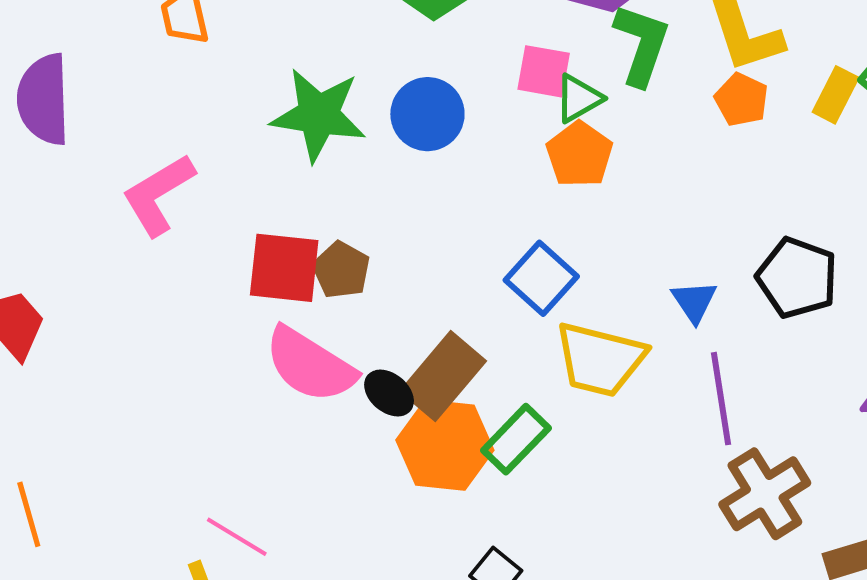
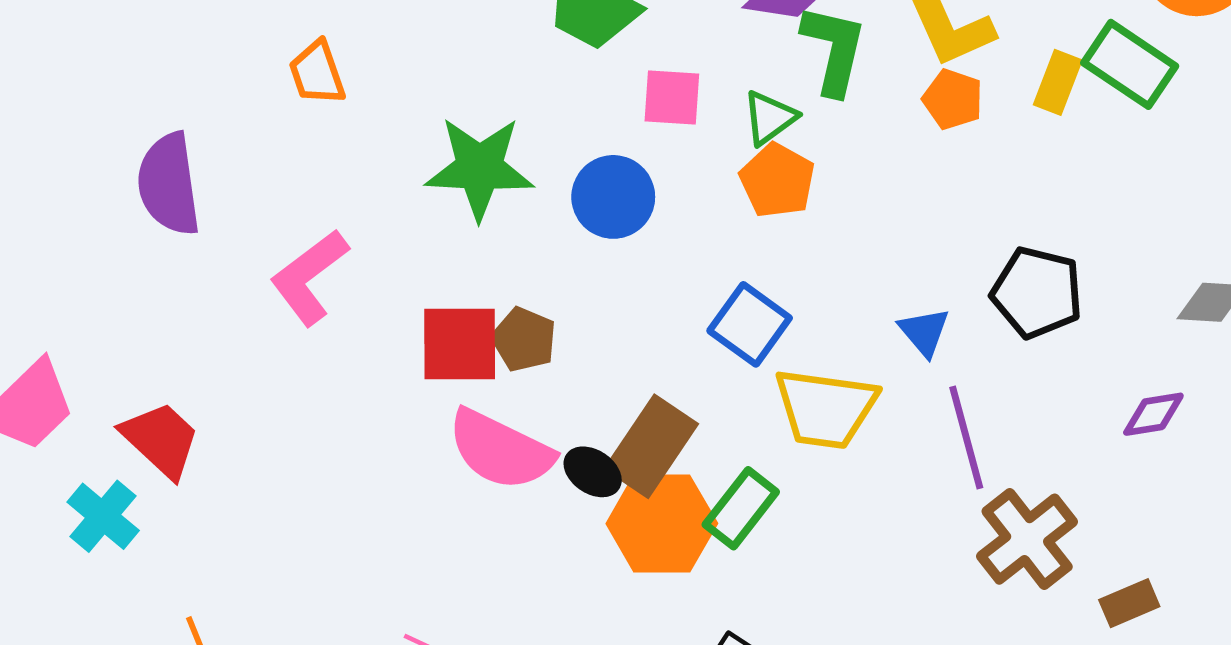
pink square: (544, 71) -> (672, 97), moved
blue circle: (427, 114) -> (613, 197), moved

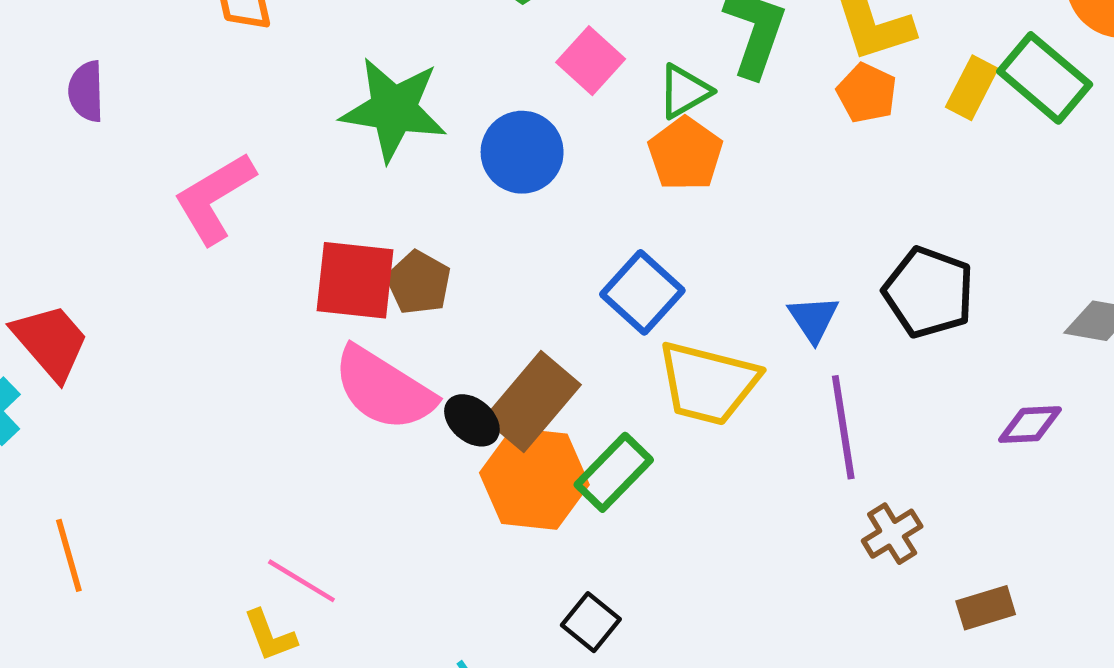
pink square: (672, 97) -> (591, 61), turned 32
purple semicircle: (169, 184) -> (86, 91), size x0.6
brown cross: (1027, 539) -> (892, 534), size x0.6

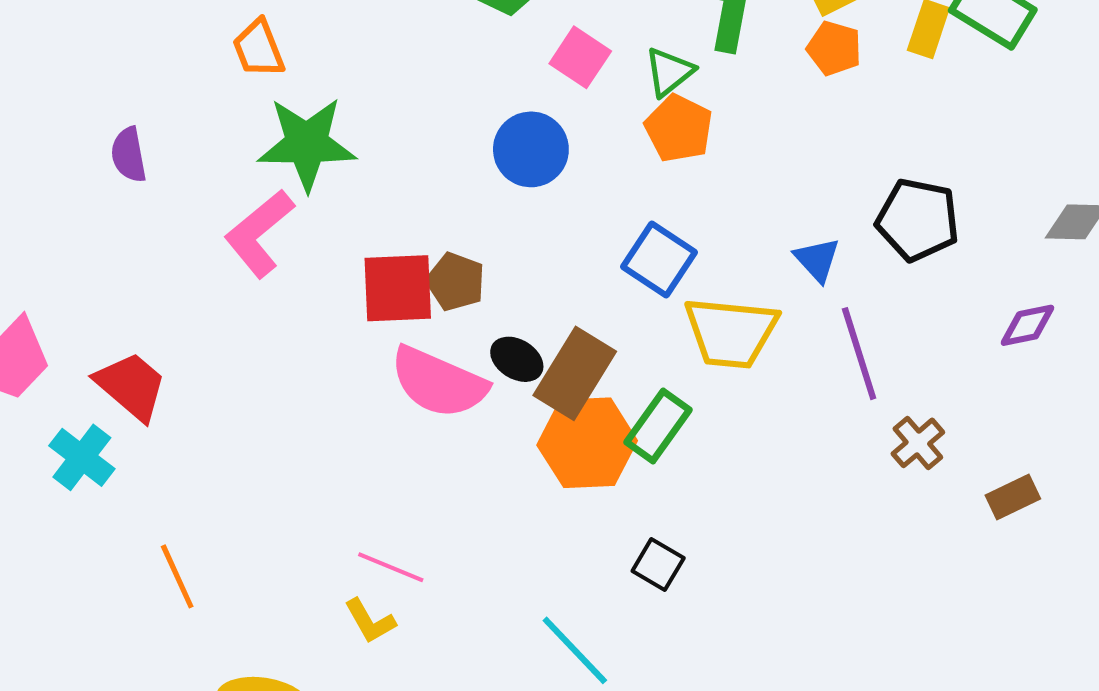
green star: (394, 109) -> (307, 144), moved
black ellipse: (472, 420) -> (517, 359), moved

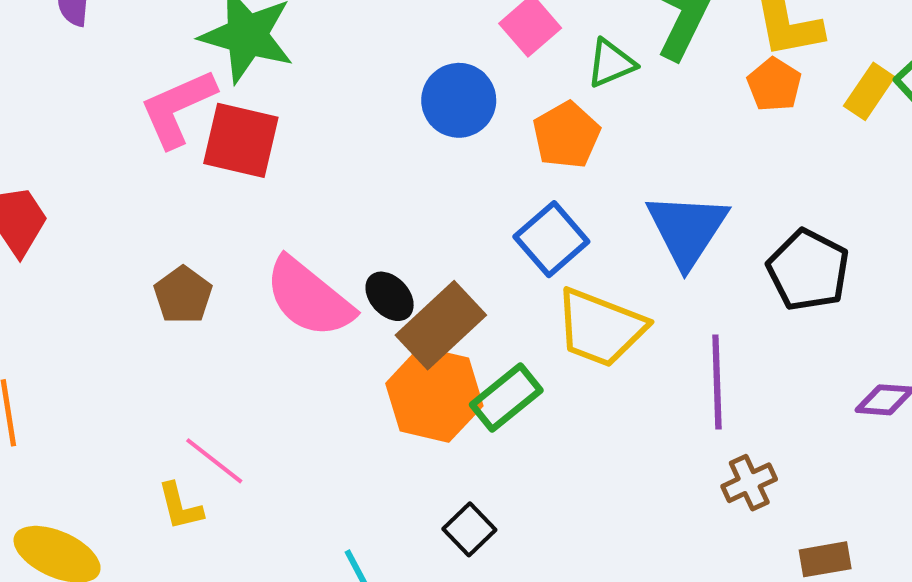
orange pentagon: (679, 128) -> (566, 135), moved
blue triangle: (817, 260) -> (687, 230), moved, size x1.8
brown pentagon: (456, 282) -> (183, 295), moved
red square: (398, 288) -> (241, 140), moved

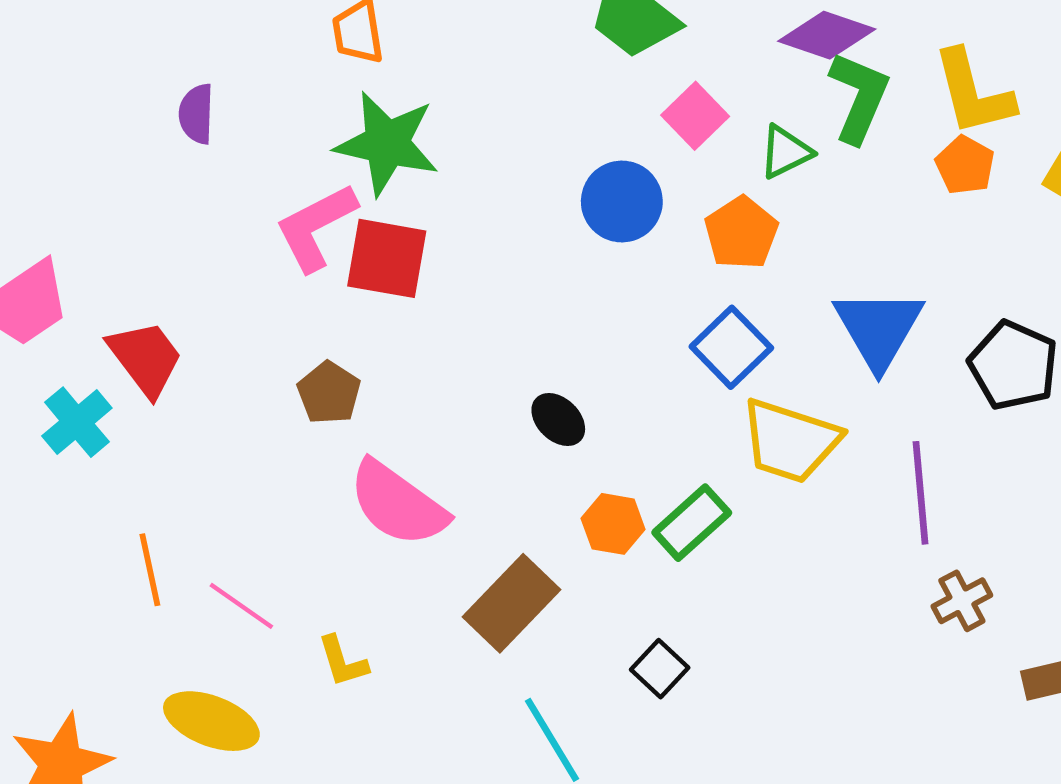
brown pentagon: (183, 295) -> (329, 393), moved
pink semicircle: (309, 297) -> (398, 504), moved
brown rectangle: (441, 325) -> (511, 603), moved
orange hexagon: (434, 395) -> (613, 524), size x0.6
pink line: (214, 461) -> (241, 606), moved

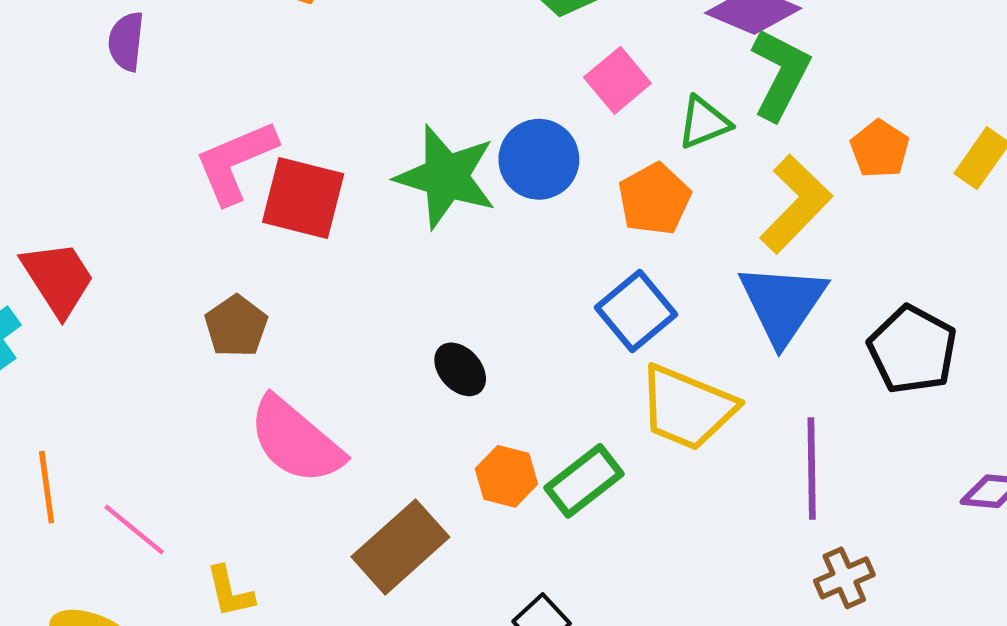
yellow L-shape: (973, 93) -> (796, 204), moved, turned -126
green star: (387, 143) -> (446, 177), moved

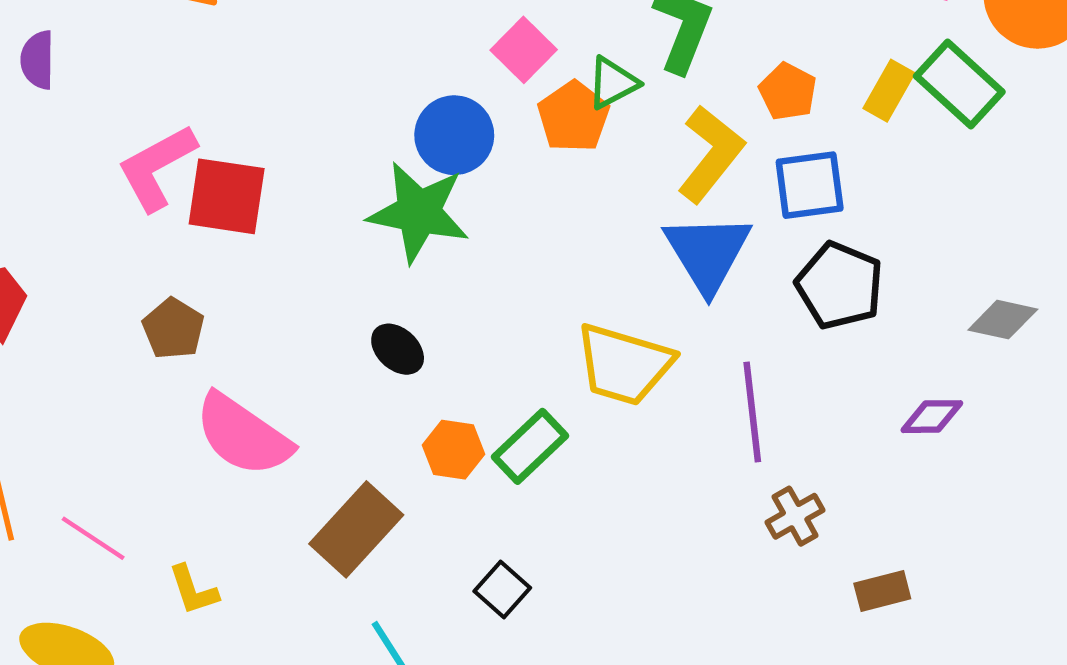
green star: (446, 177) -> (419, 212), moved
orange pentagon: (654, 199) -> (574, 117), moved
blue square: (636, 311) -> (810, 185), moved, turned 38

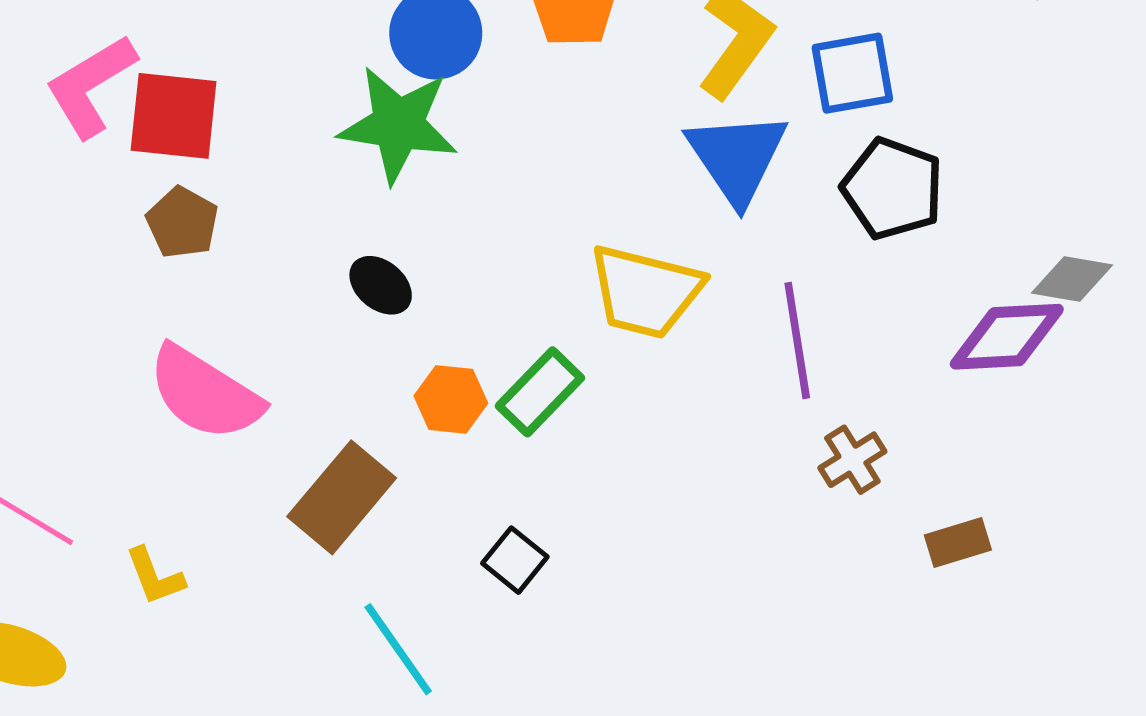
gray diamond: (1003, 320) -> (1072, 279), moved
brown pentagon: (173, 329) -> (182, 223), moved
purple diamond: (932, 417) -> (1007, 337), size x1.6

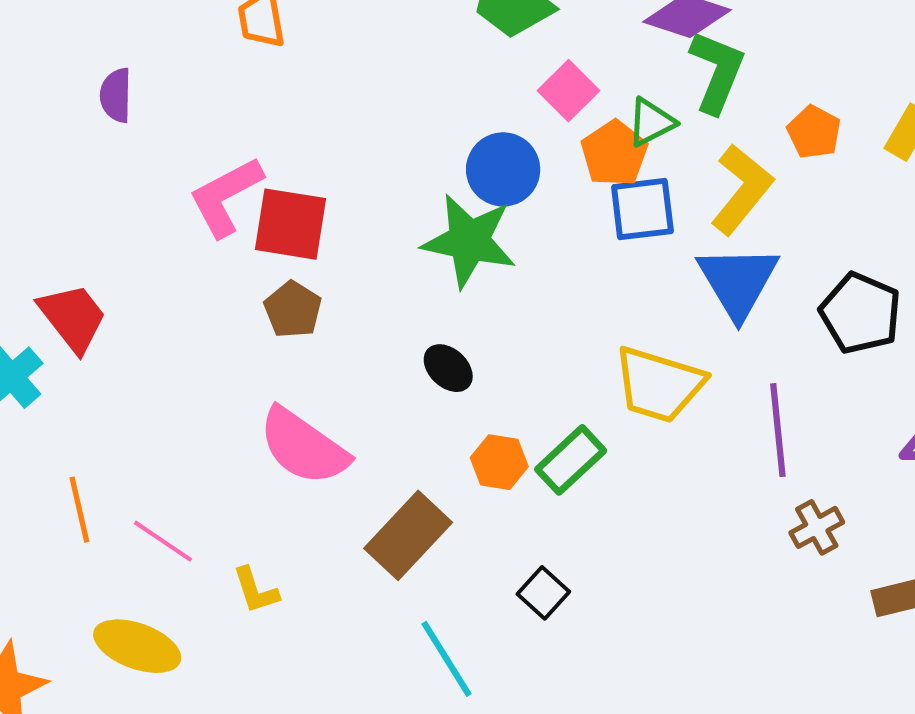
blue square: (852, 73) -> (642, 209), moved

